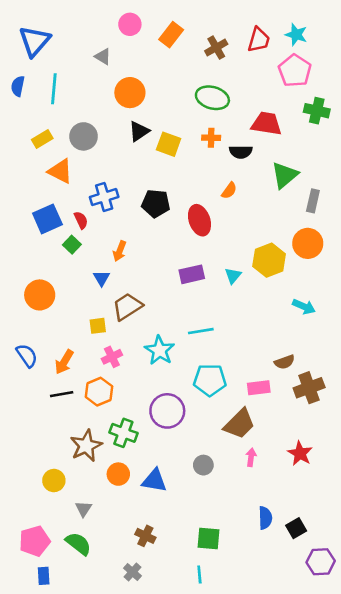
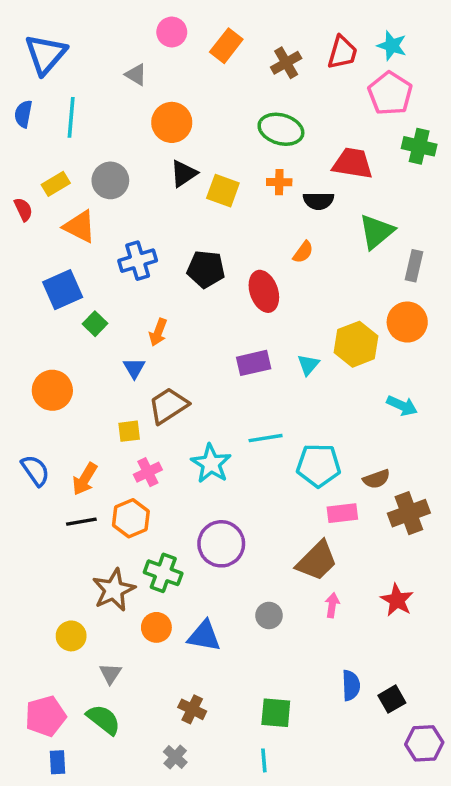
red semicircle: (81, 220) -> (23, 209), moved
cyan pentagon: (210, 380) -> (318, 465), moved

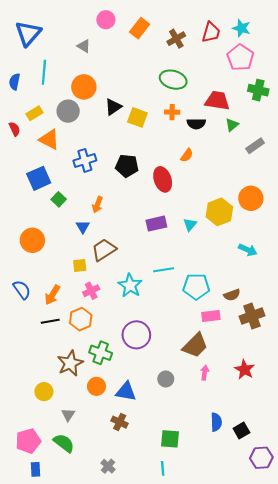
blue semicircle: (23, 114) -> (15, 82), moved
orange circle: (172, 122) -> (84, 87), moved
green triangle: (376, 232) -> (232, 125), moved, size x0.6
gray rectangle: (414, 266) -> (255, 146), moved, turned 42
brown cross: (192, 709) -> (120, 422), moved

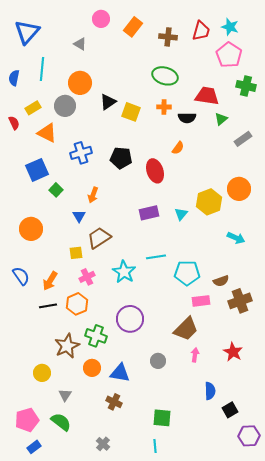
brown cross: (176, 39) -> (168, 37), turned 36
blue semicircle: (216, 422) -> (210, 391), moved
blue rectangle: (36, 469) -> (34, 447), turned 56

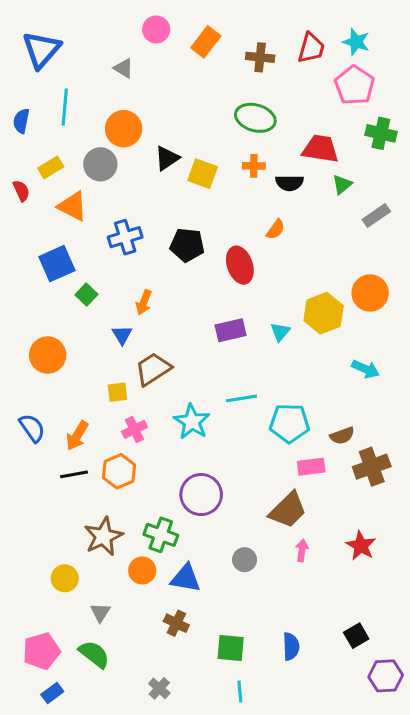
green cross: (96, 336) -> (161, 535), moved
blue semicircle: (210, 391) -> (291, 646), moved
green square: (162, 418) -> (231, 648), moved

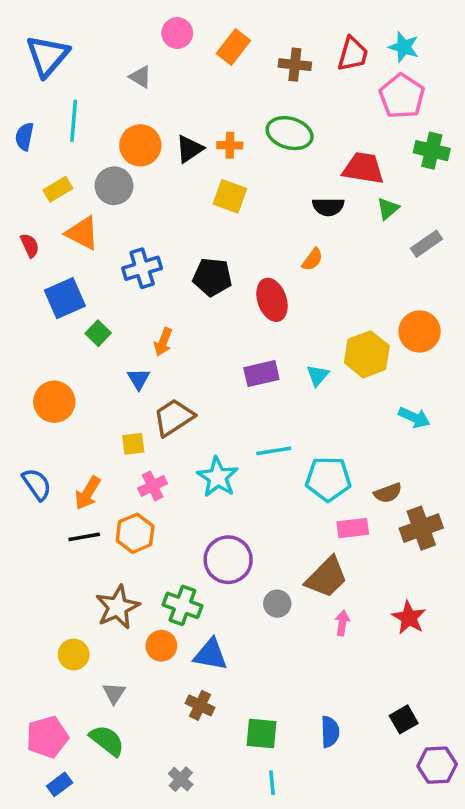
black triangle: (167, 158) -> (189, 149), moved
orange cross: (254, 166) -> (230, 145), moved
red semicircle: (21, 191) -> (30, 245), moved
gray circle: (245, 560) -> (277, 604), moved

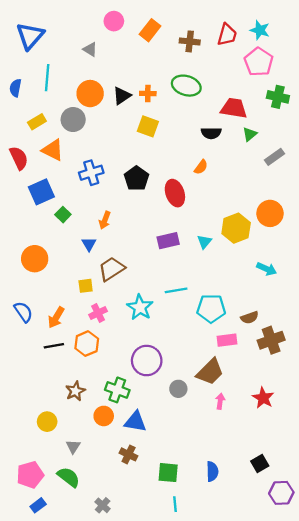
red semicircle: (30, 245) -> (19, 158), size x1.5
black pentagon: (212, 277) -> (136, 178), turned 30
brown star: (118, 607) -> (75, 391), size x0.7
gray cross: (181, 779) -> (103, 505), moved

